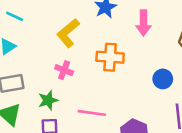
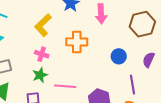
green star: (48, 100) -> (40, 75), moved

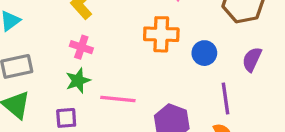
orange cross: (77, 42) -> (161, 34), moved

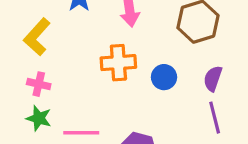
green star: (78, 81) -> (39, 118), turned -30
purple line: (226, 99) -> (215, 118), moved

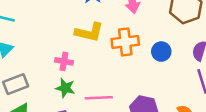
yellow L-shape: (37, 37) -> (89, 32), moved, turned -116

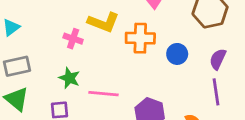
pink cross: (64, 61) -> (73, 39), moved

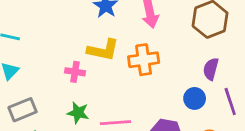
blue circle: (177, 54) -> (195, 98), moved
purple semicircle: (218, 59) -> (211, 69), moved

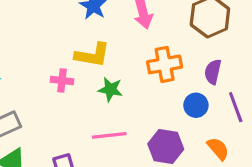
orange cross: (144, 60) -> (165, 64), moved
green star: (78, 113) -> (110, 89), moved

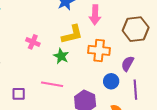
yellow L-shape: (92, 55) -> (72, 34), moved, turned -40

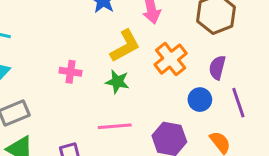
orange cross: (99, 50) -> (171, 59), turned -30

